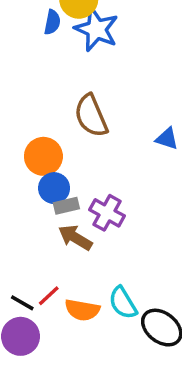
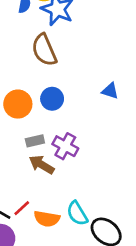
brown semicircle: (91, 116) -> (44, 50), moved
blue circle: (54, 188) -> (52, 99), moved

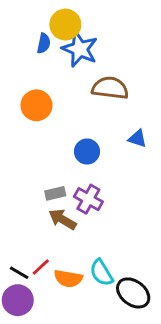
brown semicircle: (44, 50) -> (110, 88), moved, turned 120
blue circle: (52, 99) -> (87, 152), moved
orange circle: (18, 104) -> (36, 105), moved

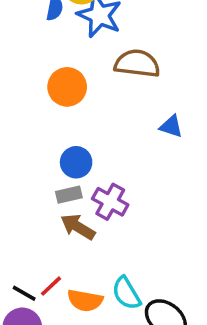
orange circle: (36, 105) -> (67, 87), moved
blue circle: (87, 152) -> (76, 162), moved

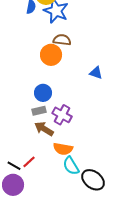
brown semicircle: (137, 64) -> (62, 40), moved, size x0.7
orange circle: (67, 87) -> (51, 55), moved
orange semicircle: (85, 300) -> (63, 149), moved

